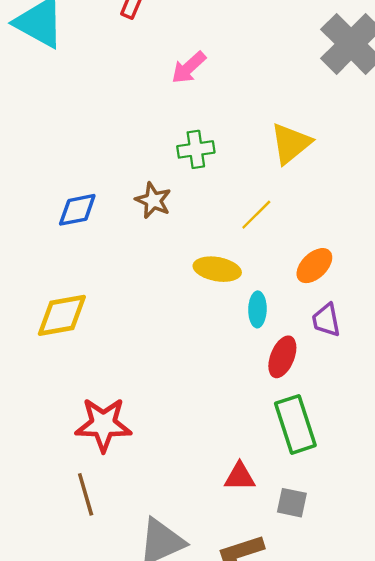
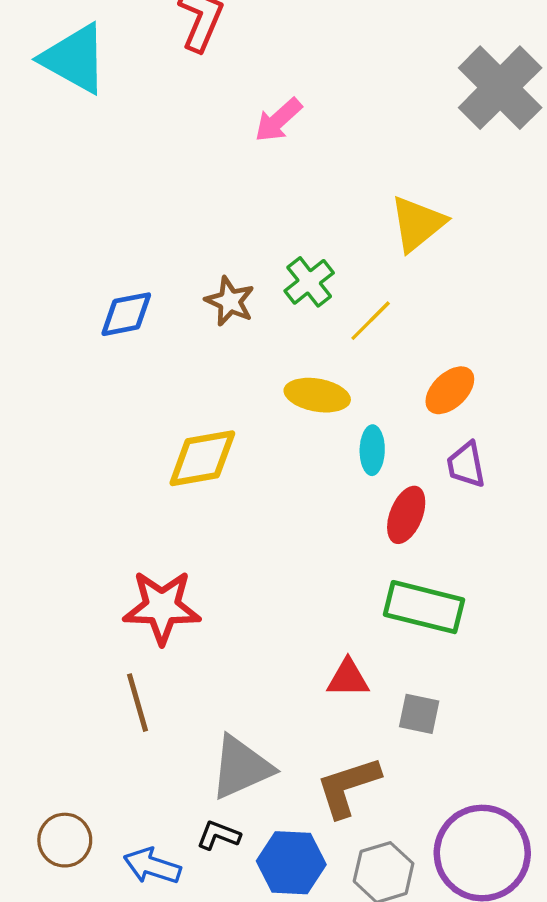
green cross: (196, 149) -> (309, 282), moved, turned -30
yellow diamond: (62, 315) -> (202, 458), moved
green rectangle: (295, 424) -> (424, 607), turned -58

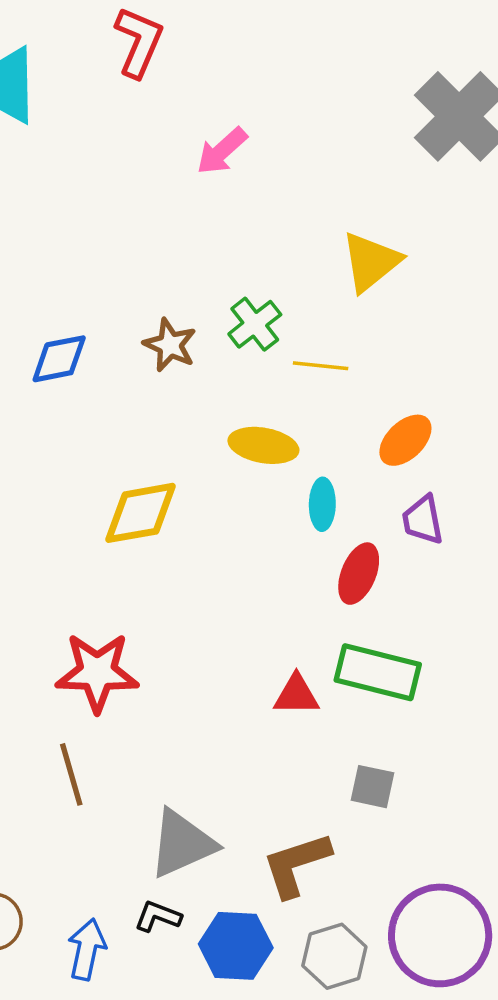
yellow line: (371, 321) -> (321, 366), turned 51
red triangle: (348, 678) -> (296, 695), moved
blue arrow: (152, 866) -> (87, 949), turned 84

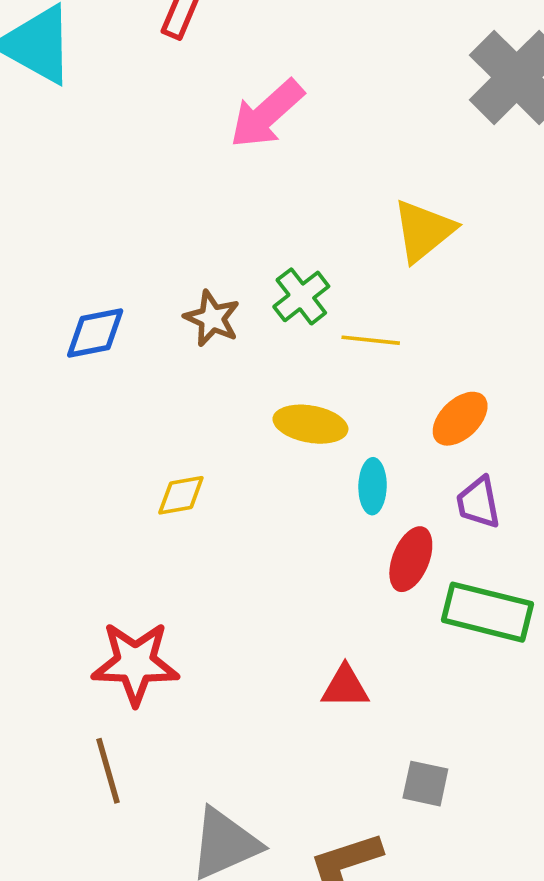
pink arrow: (222, 151) -> (267, 114), size x1.4
yellow diamond: (140, 513) -> (181, 495), size x0.6
green rectangle: (378, 672) -> (487, 612), moved

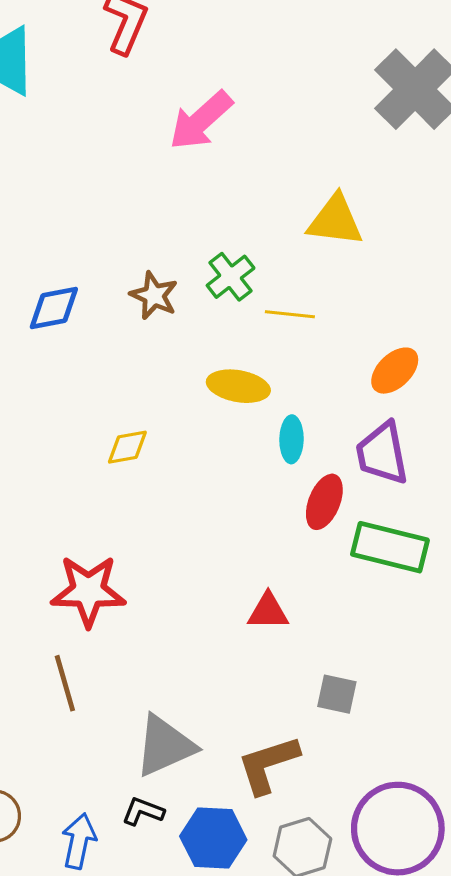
yellow triangle: (424, 231) -> (335, 220), turned 46
orange ellipse: (460, 419) -> (395, 371), moved
purple trapezoid: (478, 503) -> (382, 453), size x1.4

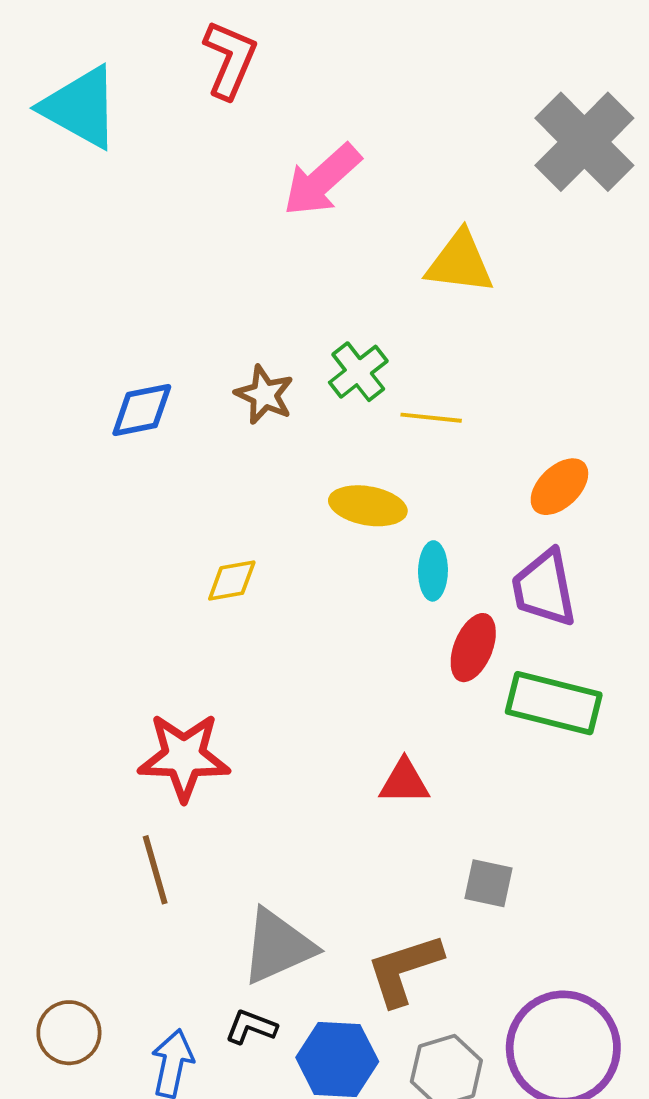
yellow triangle: (335, 220) -> (460, 262), moved

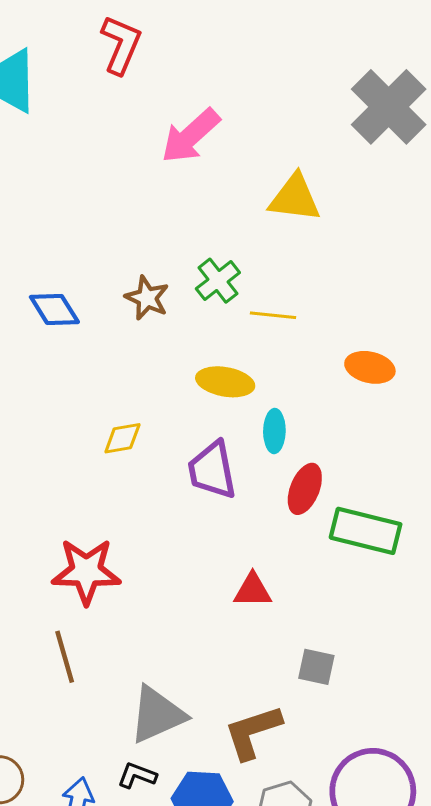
blue diamond: (142, 410) -> (54, 309), turned 69
orange ellipse: (559, 487) -> (370, 367), turned 57
purple trapezoid: (544, 588) -> (212, 470), moved

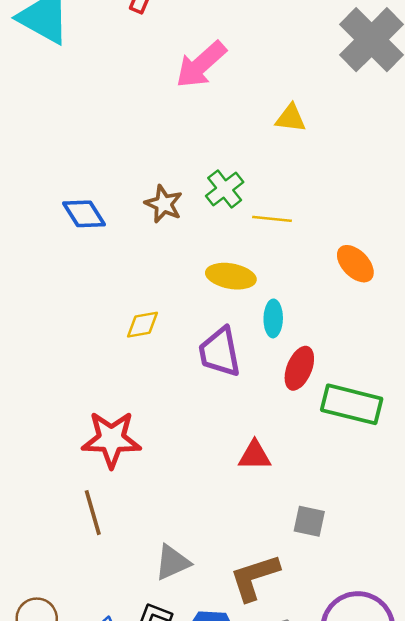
yellow triangle: (295, 198) -> (291, 118), size x0.7
orange ellipse: (370, 367) -> (355, 264), turned 33
gray triangle: (157, 715) -> (172, 562), size x0.7

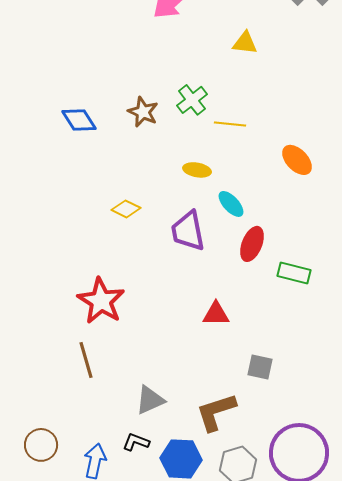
yellow ellipse: (231, 276) -> (197, 170), size x0.7
cyan ellipse: (273, 318) -> (231, 204), turned -44
yellow diamond: (143, 325) -> (126, 209), turned 36
green rectangle: (352, 404) -> (294, 273), size x0.7
red star: (111, 439) -> (101, 301), turned 30

